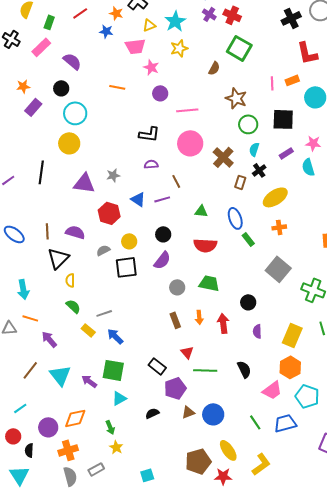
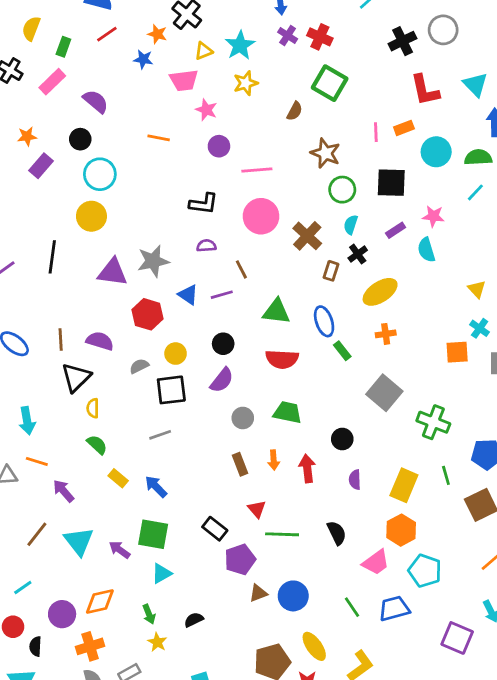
gray star: (113, 175) -> (153, 261), size x1.6
green triangle: (201, 211) -> (276, 312), size x1.5
gray line: (104, 313) -> (160, 435), moved
black semicircle: (152, 413) -> (194, 620), moved

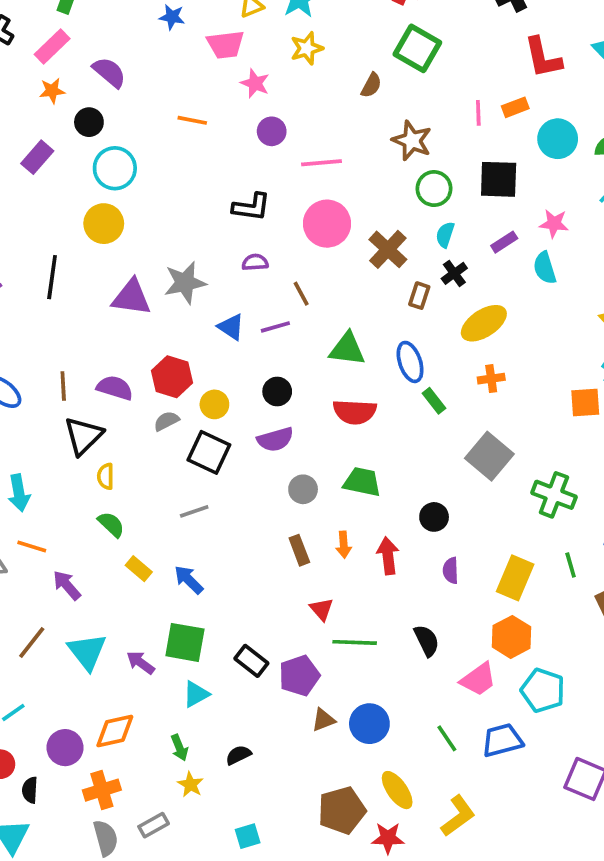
orange star: (27, 136) -> (52, 91), moved
red hexagon: (148, 314) -> (172, 377), moved
purple semicircle: (222, 380) -> (275, 439), turned 36
black square: (171, 390) -> (209, 452), turned 32
black rectangle: (215, 529) -> (251, 661), moved

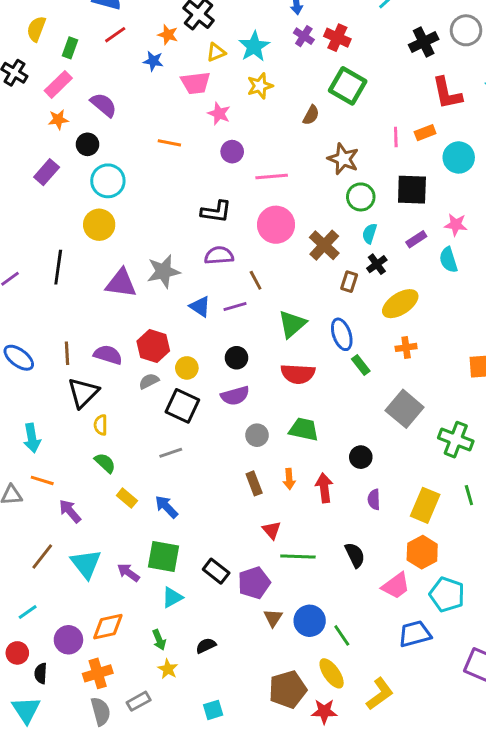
purple semicircle: (255, 262) -> (219, 255), size x1.4
green triangle: (347, 349) -> (292, 324), turned -48
brown triangle: (323, 720) -> (273, 618), turned -36
green line: (447, 738) -> (342, 635), moved

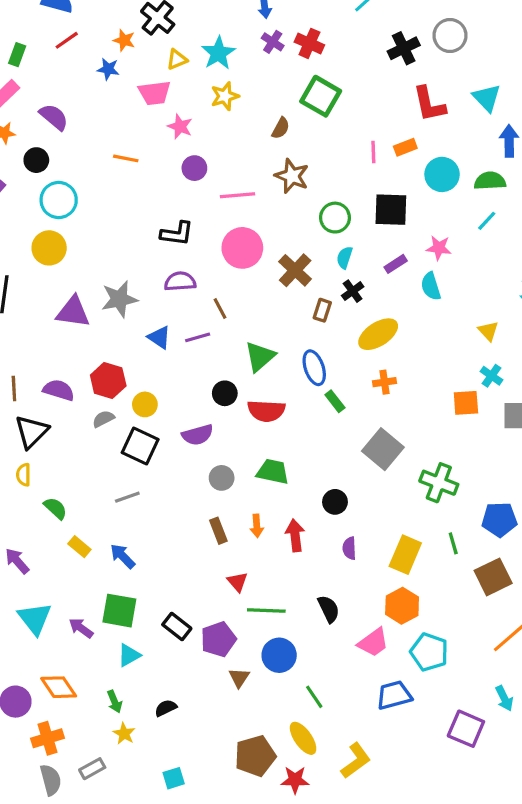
brown star: (343, 159) -> (292, 176), moved
black circle: (237, 358) -> (225, 393), moved
yellow semicircle: (101, 425) -> (24, 475), moved
blue circle: (310, 621) -> (279, 655), moved
orange diamond: (108, 627) -> (59, 687), turned 68

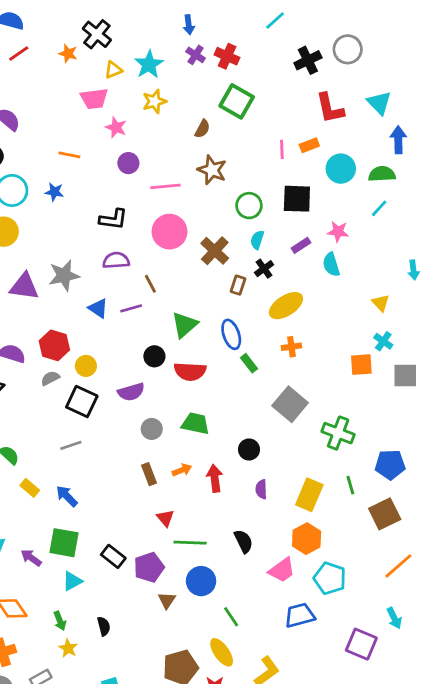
blue star: (108, 69) -> (54, 192), moved
orange arrow: (257, 526) -> (182, 470), turned -108
black semicircle: (166, 708) -> (104, 626), turned 102

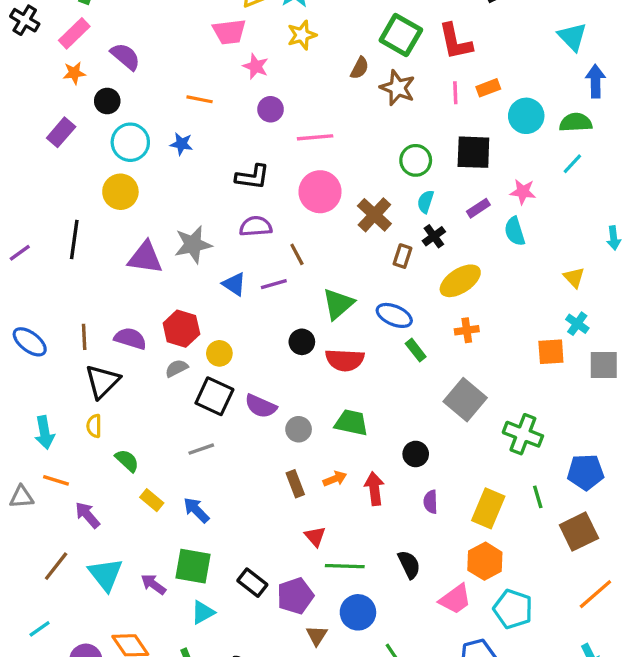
red L-shape: (330, 108) -> (455, 42), moved
brown star: (212, 170) -> (398, 88), moved
blue ellipse: (231, 334) -> (394, 315), turned -48
purple semicircle: (131, 392) -> (261, 406), moved, turned 40

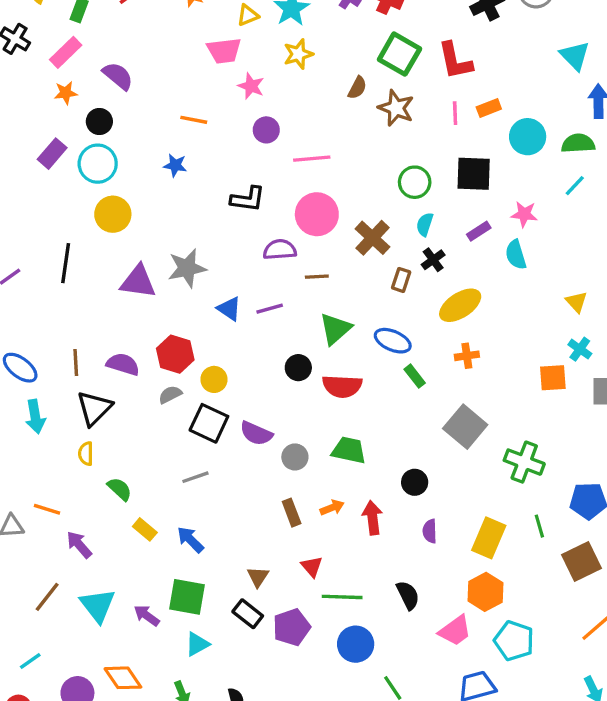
cyan circle: (130, 142) -> (98, 164), moved
purple semicircle: (256, 226) -> (280, 250), moved
brown line: (297, 254) -> (317, 277), moved, turned -65
cyan arrow: (45, 433) -> (35, 417), moved
brown triangle: (317, 635) -> (258, 577), moved

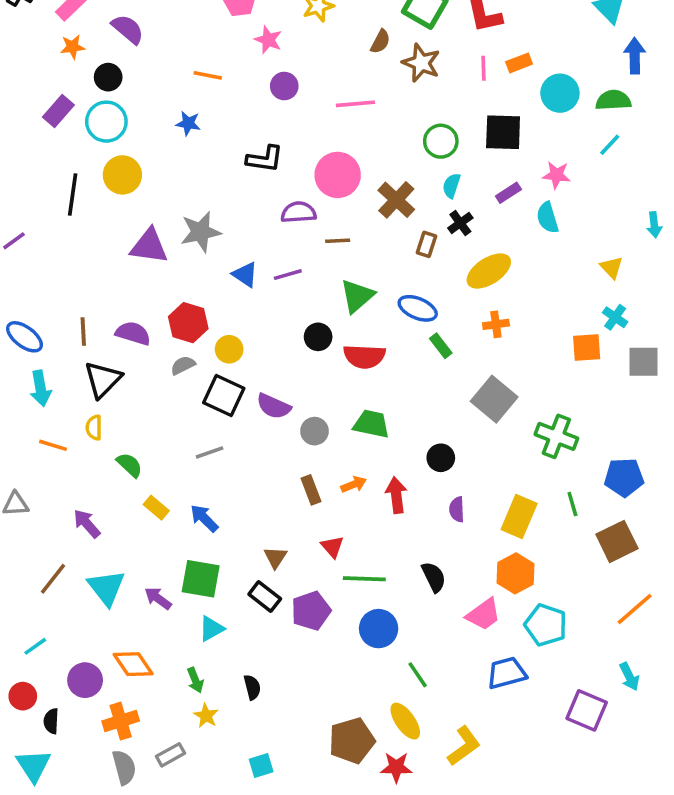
pink line: (312, 159) -> (355, 104), moved
black line: (66, 263) -> (73, 195), moved
orange line: (47, 509) -> (53, 445), moved

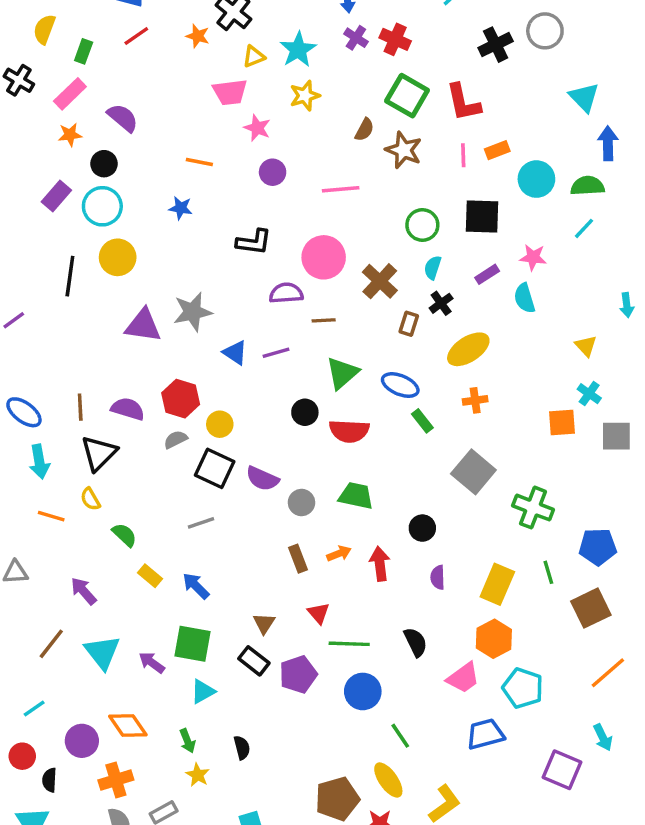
yellow semicircle: (94, 428) -> (90, 499), turned -30

